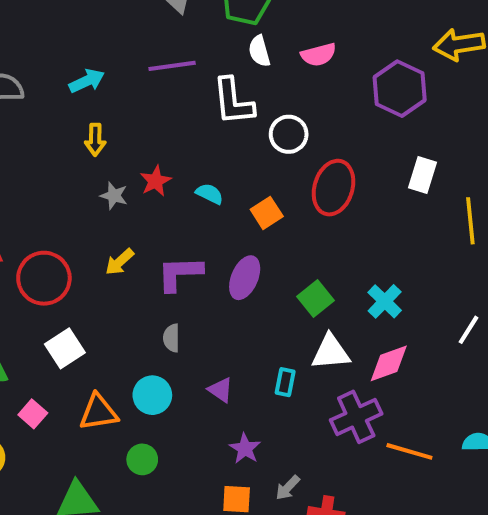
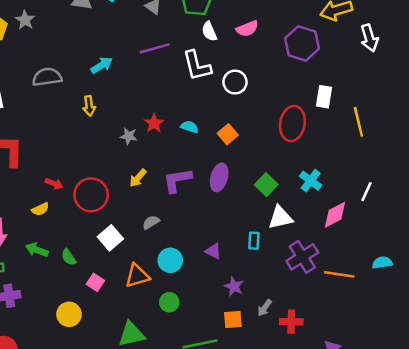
yellow arrow: (95, 140) -> (89, 106), moved
red ellipse: (334, 188) -> (292, 124), moved
gray semicircle: (171, 338) -> (151, 222), moved, turned 66
pink diamond: (389, 363) -> (335, 215), moved

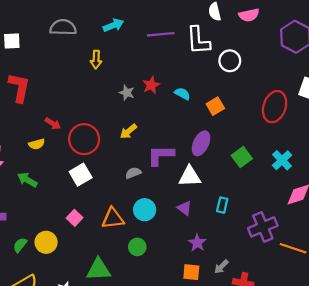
purple line: (155, 48) -> (161, 34), moved
purple L-shape: (177, 180) -> (161, 155), moved
white triangle: (280, 218) -> (190, 176), moved
white square: (110, 238) -> (81, 175), moved
green semicircle: (69, 257) -> (20, 245), moved, turned 63

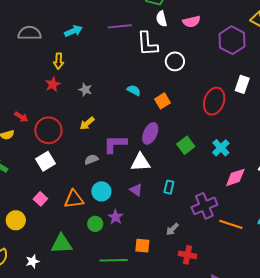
purple line: (161, 34) -> (120, 26), moved
red star: (151, 85) -> (53, 84), moved
purple star: (197, 243) -> (116, 217), moved
gray arrow: (221, 267) -> (172, 229), moved

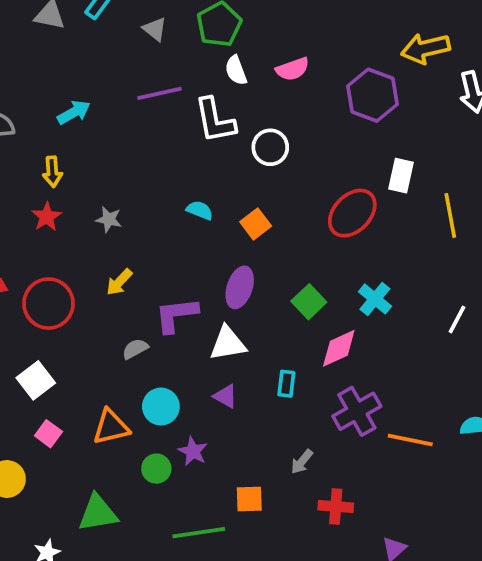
red ellipse: (214, 101) -> (352, 213), turned 32
white square: (46, 161) -> (36, 380), moved
pink diamond: (235, 177) -> (339, 348), moved

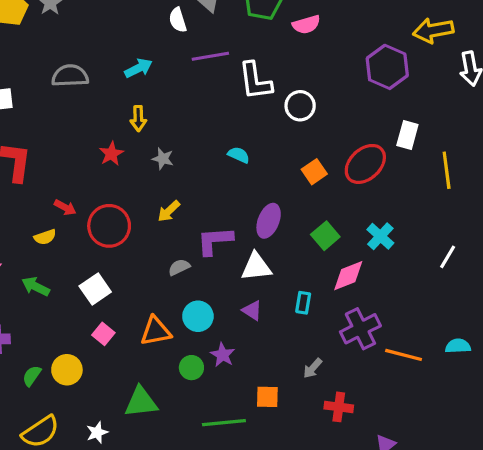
pink semicircle: (293, 69) -> (306, 25), moved
white semicircle: (236, 70) -> (178, 20), moved
yellow arrow: (52, 172) -> (138, 119), moved
orange square: (256, 224) -> (314, 172), moved

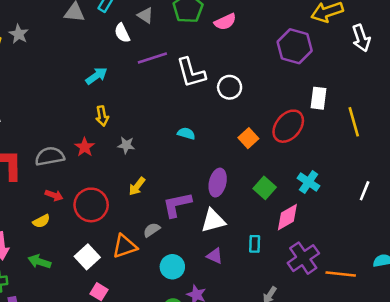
gray semicircle: (70, 76) -> (50, 156), moved
orange triangle: (156, 331) -> (125, 246), moved

